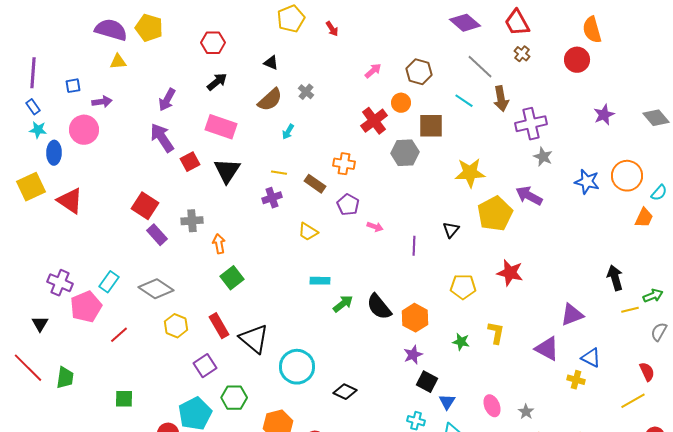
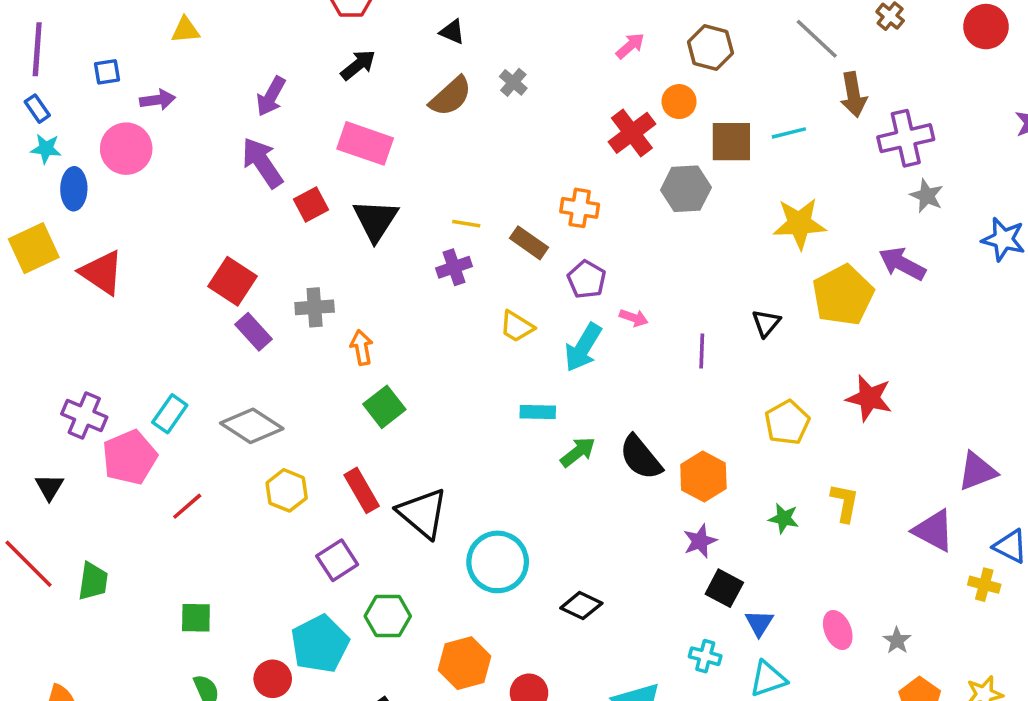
cyan line: (464, 101) -> (789, 133), moved, turned -48
cyan arrow: (288, 132) -> (583, 347), moved, size x1.8
yellow pentagon: (463, 287) -> (787, 422), turned -30

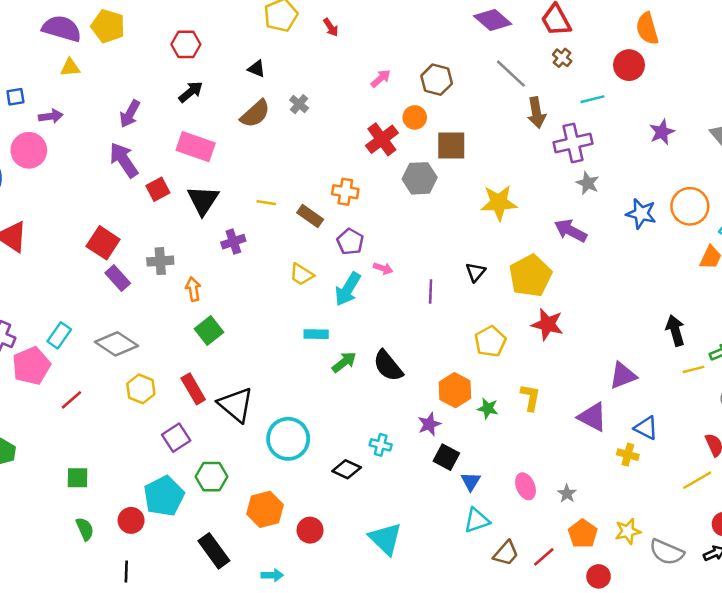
cyan line: (789, 133) -> (592, 99), moved
purple cross: (454, 267) -> (233, 242), moved
yellow pentagon: (843, 295) -> (530, 276), moved
orange hexagon: (703, 477) -> (455, 390), moved
cyan cross: (705, 656) -> (381, 445), moved

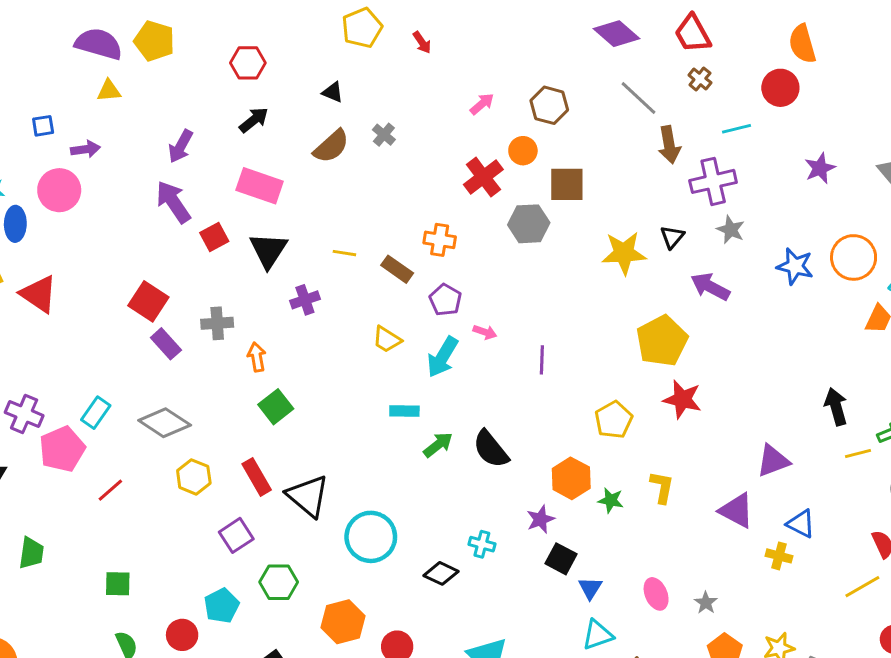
black triangle: (476, 272) -> (672, 237), moved
cyan pentagon: (164, 496) -> (222, 606), size x0.7

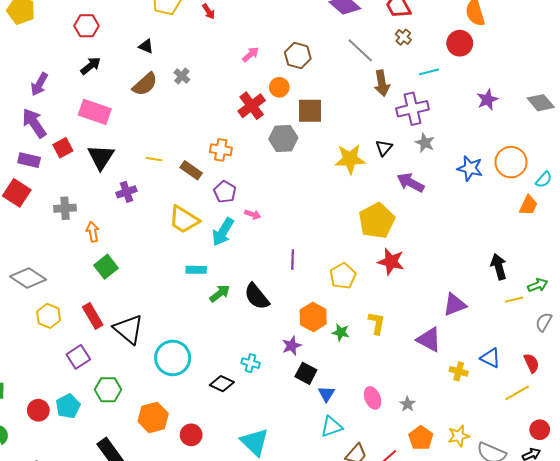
yellow trapezoid: (387, 339) -> (184, 220), size x1.5
purple rectangle: (166, 344) -> (29, 160), moved, turned -35
purple line: (542, 360) -> (293, 260), moved
blue triangle: (801, 524) -> (490, 358), moved
red circle: (182, 635) -> (38, 410), moved

